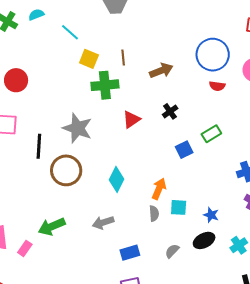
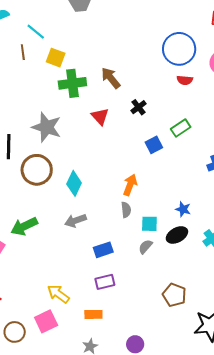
brown line: (123, 58) -> (23, 52), moved
brown arrow: (161, 71) -> (111, 78), moved, turned -105
red triangle: (131, 119) -> (100, 117), turned -36
cyan diamond: (117, 179) -> (74, 183), moved
cyan square: (179, 207) -> (149, 224), moved

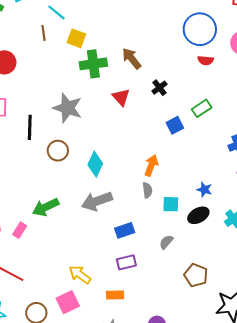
brown circle: (37, 170) -> (58, 151), size x0.7
gray arrow: (75, 221) -> (97, 201), size x1.4
gray semicircle: (145, 247) -> (166, 242), moved

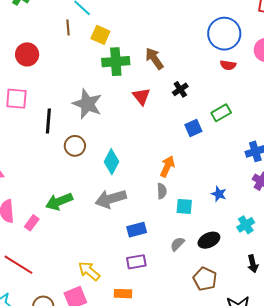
black ellipse: (198, 215) -> (209, 240), moved

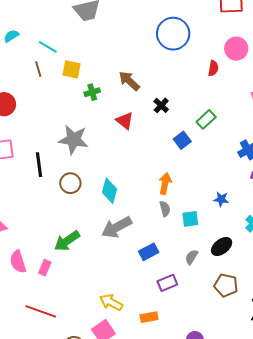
blue circle: (224, 34) -> (173, 34), moved
green cross: (116, 62) -> (92, 92), size x0.6
red semicircle: (228, 65) -> (213, 68), moved, turned -77
purple rectangle: (136, 262) -> (167, 283), moved

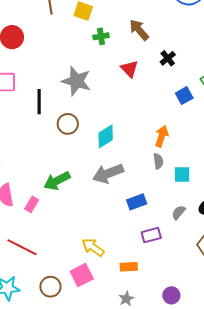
cyan diamond: (110, 191) -> (106, 136), turned 35

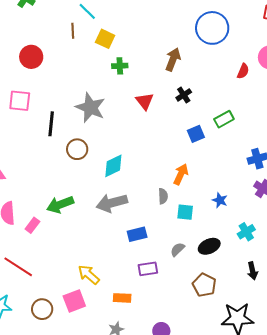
brown arrow: (139, 30) -> (173, 59), moved, turned 55
orange arrow: (162, 136) -> (181, 174), moved

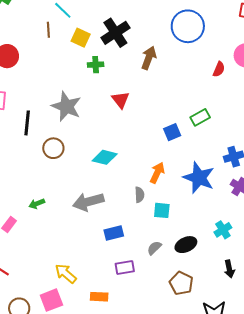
black cross: (184, 95) -> (115, 33), moved, size x1.8
cyan diamond: (113, 166) -> (105, 157), moved, turned 40
blue star: (220, 200) -> (199, 178), moved, size x2.0
green arrow: (60, 205) -> (37, 204), size x0.6

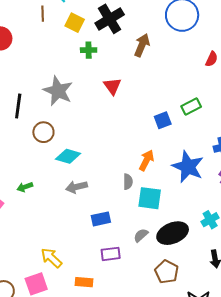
cyan diamond: (105, 157) -> (68, 156), moved
gray arrow: (88, 202) -> (76, 187), size x0.7
cyan square: (162, 210) -> (150, 198), size x1.4
black ellipse: (186, 245) -> (173, 233), size x1.4

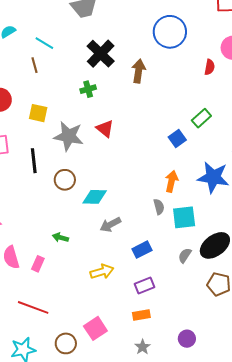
yellow square: (75, 23) -> (38, 113), moved
red triangle: (112, 86) -> (105, 129), moved
green arrow: (25, 187) -> (60, 237), turned 49
purple rectangle: (111, 254) -> (145, 285), moved
yellow arrow: (51, 258) -> (102, 272), moved, turned 135

